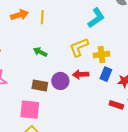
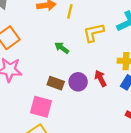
yellow L-shape: (79, 47) -> (94, 33), moved
red arrow: (81, 74) -> (100, 78), turned 56

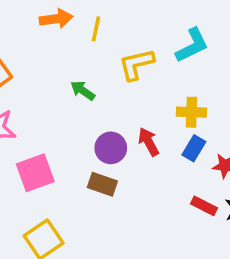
brown rectangle: (56, 83) -> (102, 184), moved
pink square: (41, 107) -> (35, 173), moved, turned -35

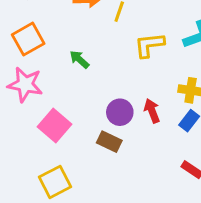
green arrow: (83, 91) -> (79, 59), moved
pink square: (35, 173) -> (55, 125), turned -36

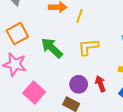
yellow L-shape: (149, 45) -> (88, 47), moved
green arrow: (79, 59) -> (52, 48), size x1.6

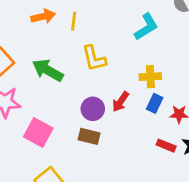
yellow L-shape: (88, 47) -> (94, 58), turned -85
red arrow: (100, 84) -> (121, 102), turned -112

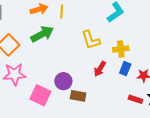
yellow L-shape: (94, 58) -> (91, 40), moved
green arrow: (48, 70) -> (42, 34), moved, turned 125
purple circle: (93, 109) -> (63, 81), moved

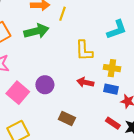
red arrow: (100, 69) -> (85, 82), turned 56
blue rectangle: (125, 69) -> (111, 89), turned 64
brown rectangle: (78, 96) -> (67, 119), moved

